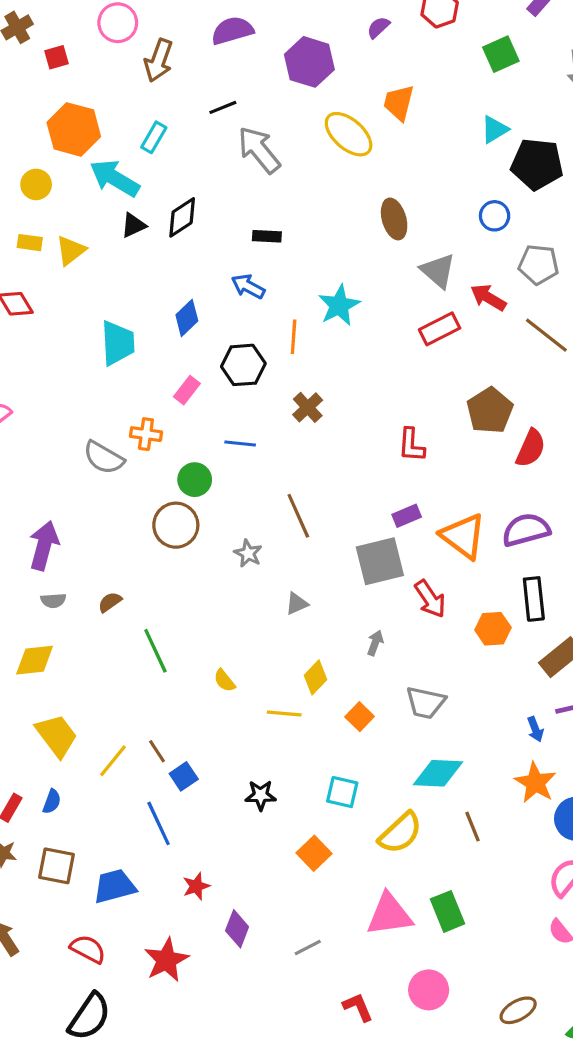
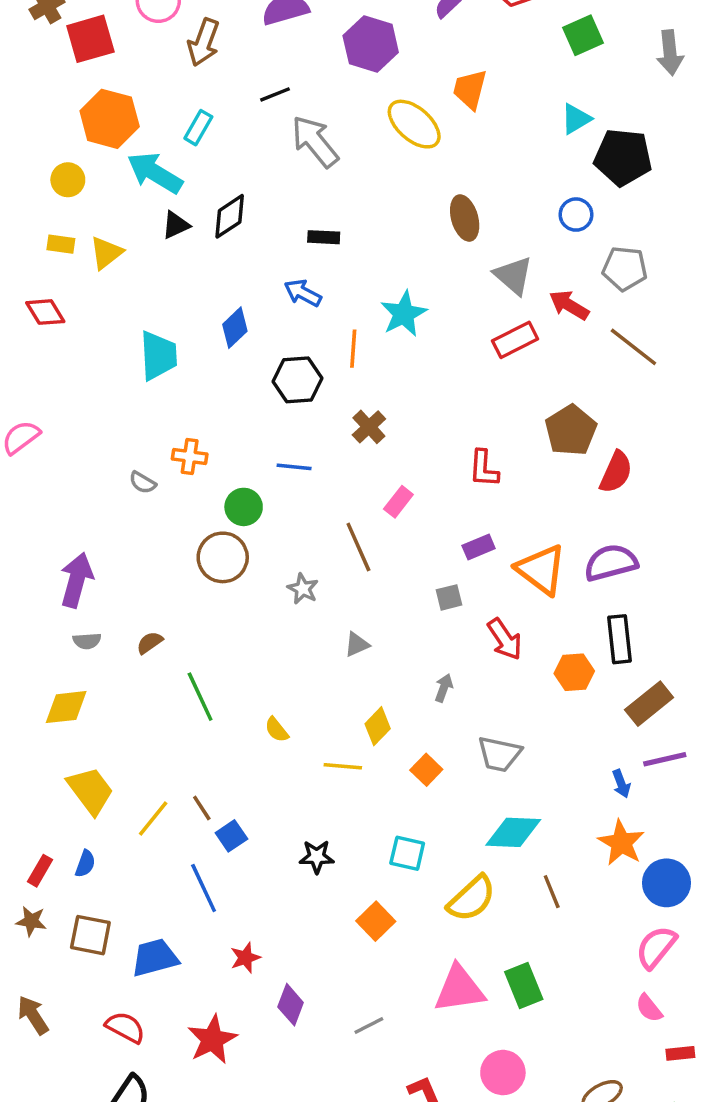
red square: (56, 57) -> (90, 39), size x1.8
pink rectangle: (187, 390) -> (398, 502), moved
gray semicircle: (104, 458) -> (143, 483), size x0.6
gray square: (380, 561) -> (449, 597), size x0.5

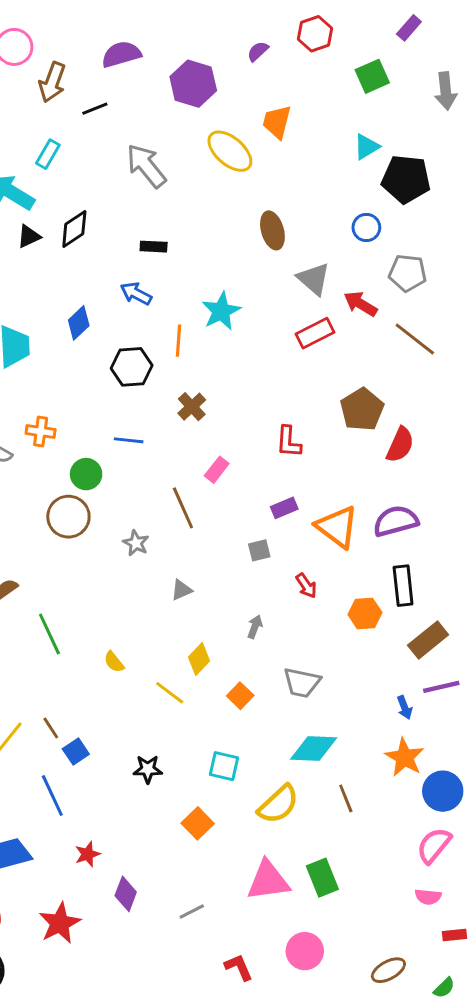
black line: (275, 94) -> (95, 109), moved
red arrow: (505, 639) -> (306, 586), size x0.7
yellow line: (343, 766) -> (170, 693), turned 32
pink semicircle: (649, 1008) -> (428, 897), turned -45

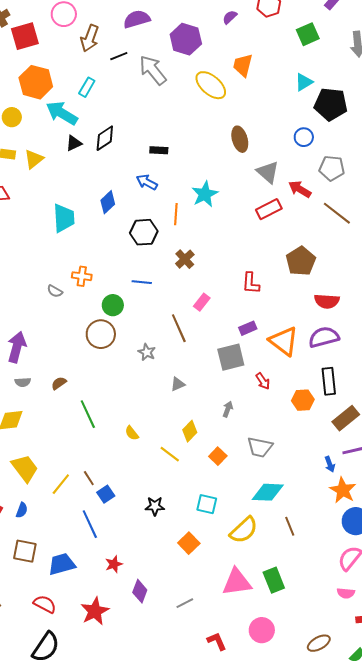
gray arrow: (146, 166) -> (153, 70), moved
red semicircle: (400, 445) -> (327, 301), moved, turned 70
gray square: (259, 550) -> (231, 357), size x1.8
orange star: (405, 757) -> (343, 490), moved

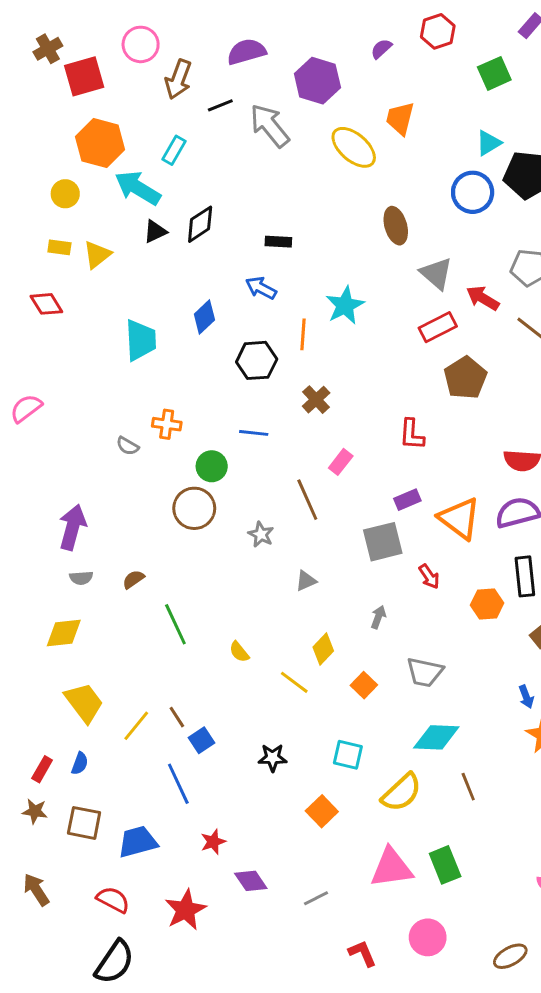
blue circle: (304, 137) -> (473, 192), moved, size x1.5
brown pentagon: (301, 261) -> (465, 378), moved
purple diamond: (140, 591) -> (251, 881), turned -55

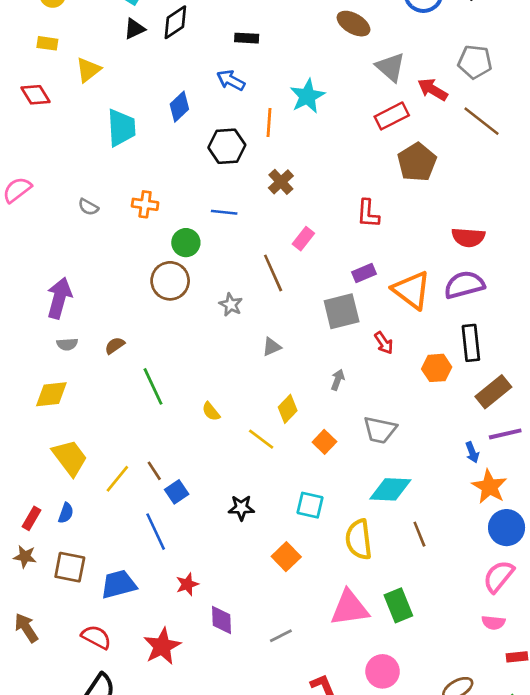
brown ellipse: (396, 226) -> (353, 24), turned -44
yellow triangle: (97, 255) -> (88, 70), moved
gray semicircle: (128, 446) -> (88, 207), moved
yellow semicircle: (402, 792) -> (359, 539), turned 126
purple diamond: (251, 881) -> (222, 620), turned 32

